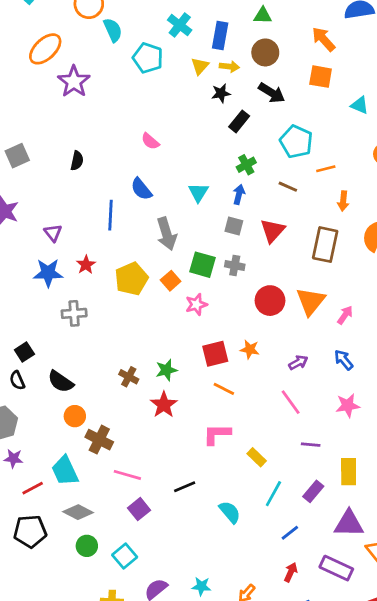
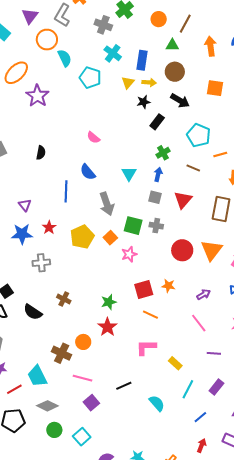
orange arrow: (324, 39) -> (210, 46), moved, turned 36
brown cross: (129, 377) -> (64, 299), moved
orange circle: (75, 416) -> (83, 342), moved

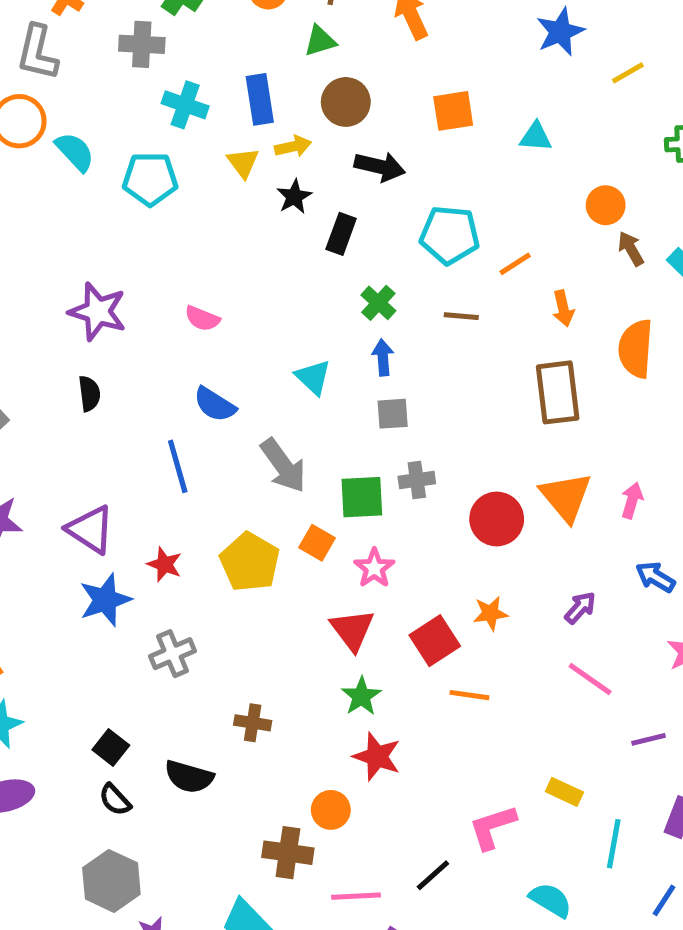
purple star: (37, 96) -> (98, 312), moved
red triangle: (183, 200) -> (352, 630), moved
purple triangle: (25, 205) -> (90, 529), size x1.5
pink L-shape: (146, 347) -> (492, 827), moved
black line: (124, 386) -> (433, 875), moved

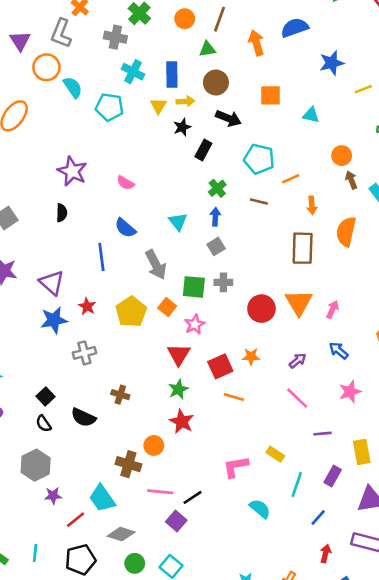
gray square: (393, 414) -> (216, 246), turned -36
black line: (433, 875) -> (193, 497), moved

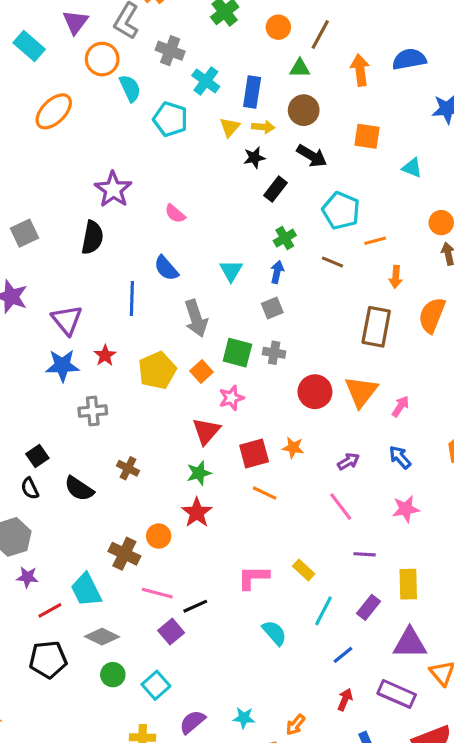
gray cross: (115, 37) -> (170, 51), moved
black semicircle: (62, 213) -> (92, 237), size x1.5

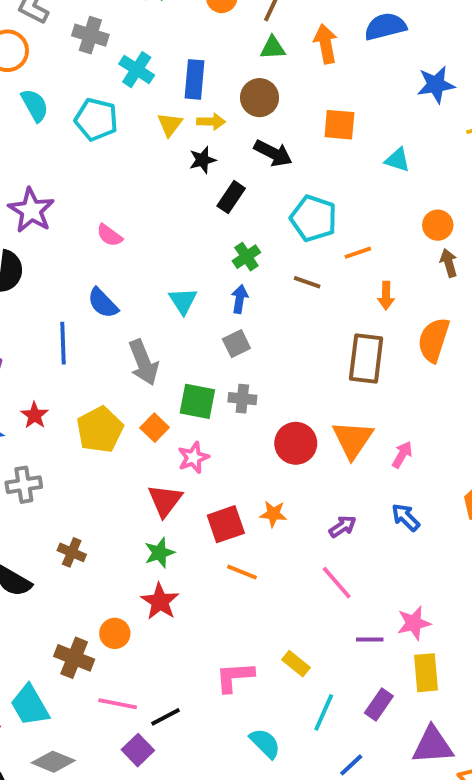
green triangle: (300, 68) -> (273, 48), moved
cyan semicircle: (130, 88) -> (35, 105), moved
pink star: (406, 509) -> (414, 623), moved

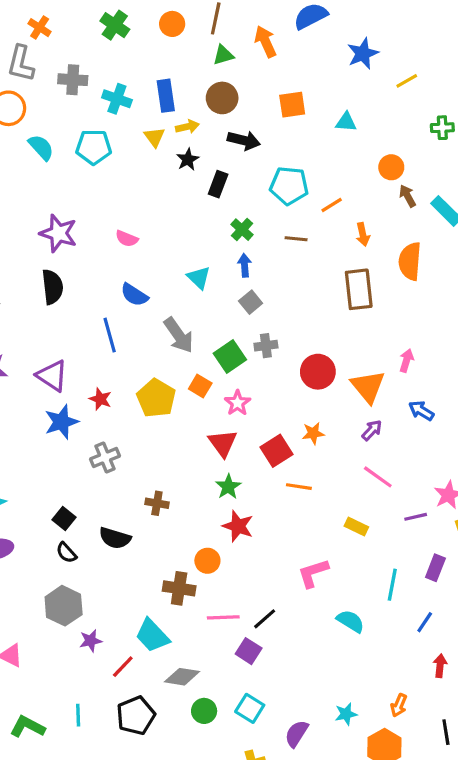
green square: (197, 401) -> (230, 356), turned -32
orange triangle: (353, 439) -> (368, 386), moved
yellow rectangle: (296, 664) -> (356, 526), moved

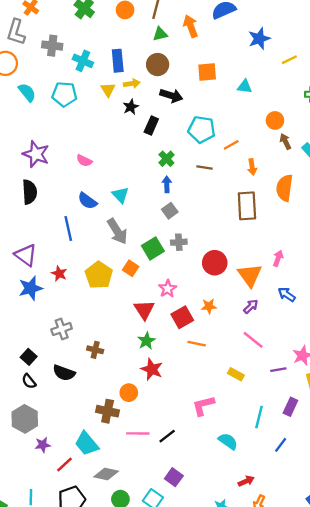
cyan triangle: (199, 278) -> (120, 195), moved
pink star: (237, 403) -> (168, 289), moved
gray cross: (105, 457) -> (62, 329), moved
purple square: (249, 651) -> (174, 477), moved
red arrow: (440, 666) -> (246, 481), moved, turned 56

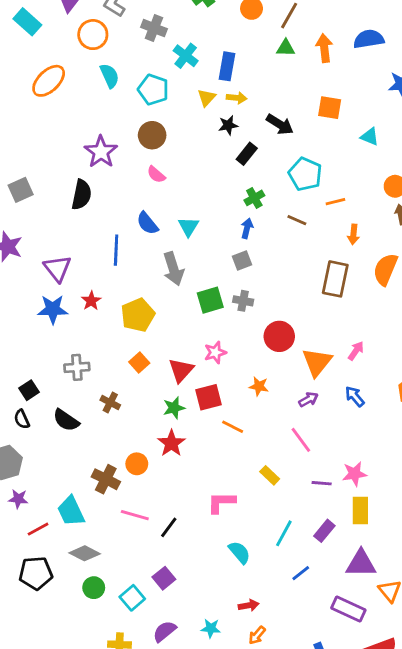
brown circle: (158, 65) -> (152, 135), moved
orange square: (131, 268) -> (139, 362), moved
red square: (182, 317) -> (208, 397), moved
black line: (167, 436) -> (169, 527), turned -30

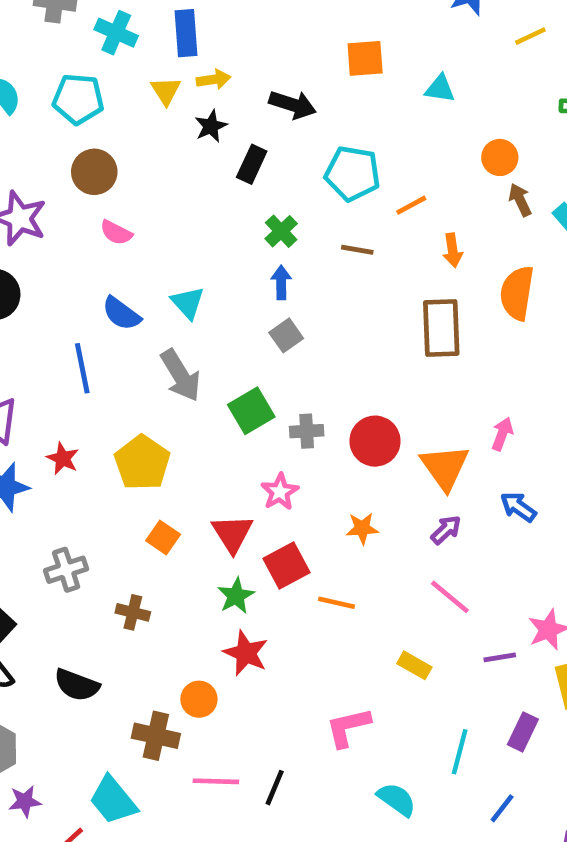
gray cross: (243, 301) -> (307, 431), moved
black semicircle: (66, 420) -> (77, 685), moved

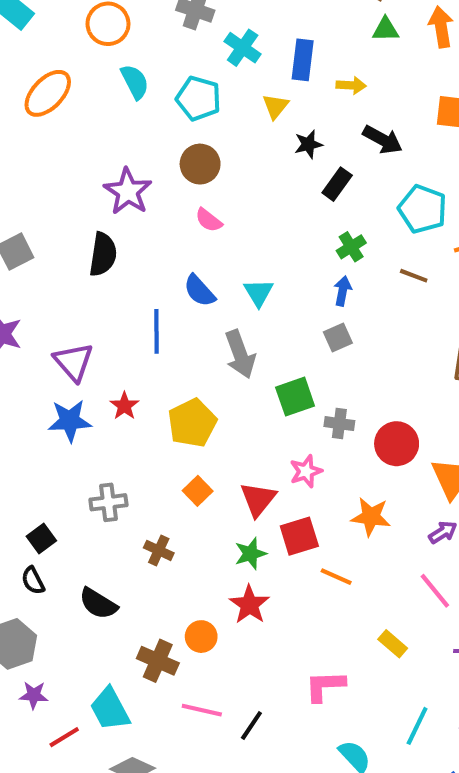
yellow arrow: (214, 79) -> (351, 85), moved
orange star: (362, 528) -> (371, 517), size x1.4

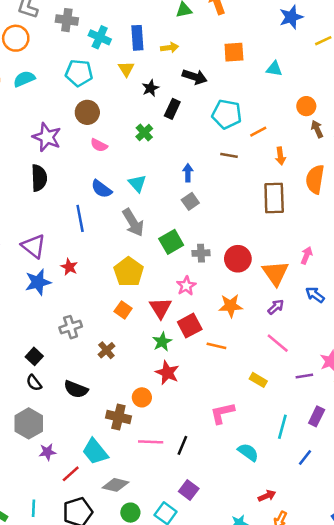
cyan semicircle: (135, 82) -> (24, 79), moved, turned -75
green cross: (351, 247) -> (144, 133), moved
yellow pentagon: (192, 423) -> (129, 272), moved
brown cross: (159, 550) -> (106, 350), turned 35

